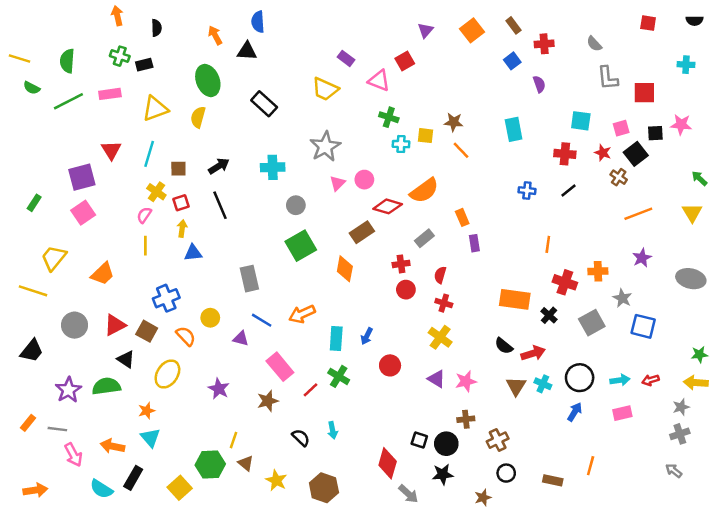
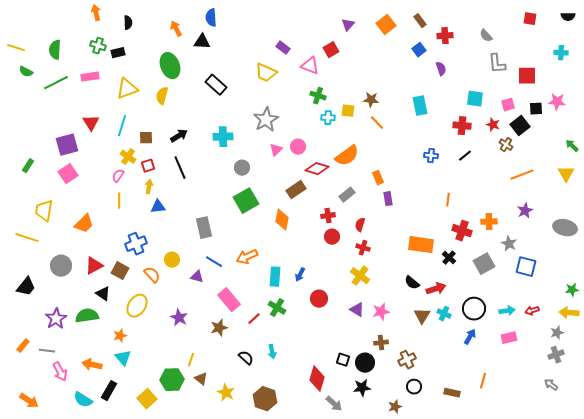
yellow trapezoid: (54, 258) -> (44, 211), turned -30
orange arrow: (35, 490) -> (29, 401), turned 42

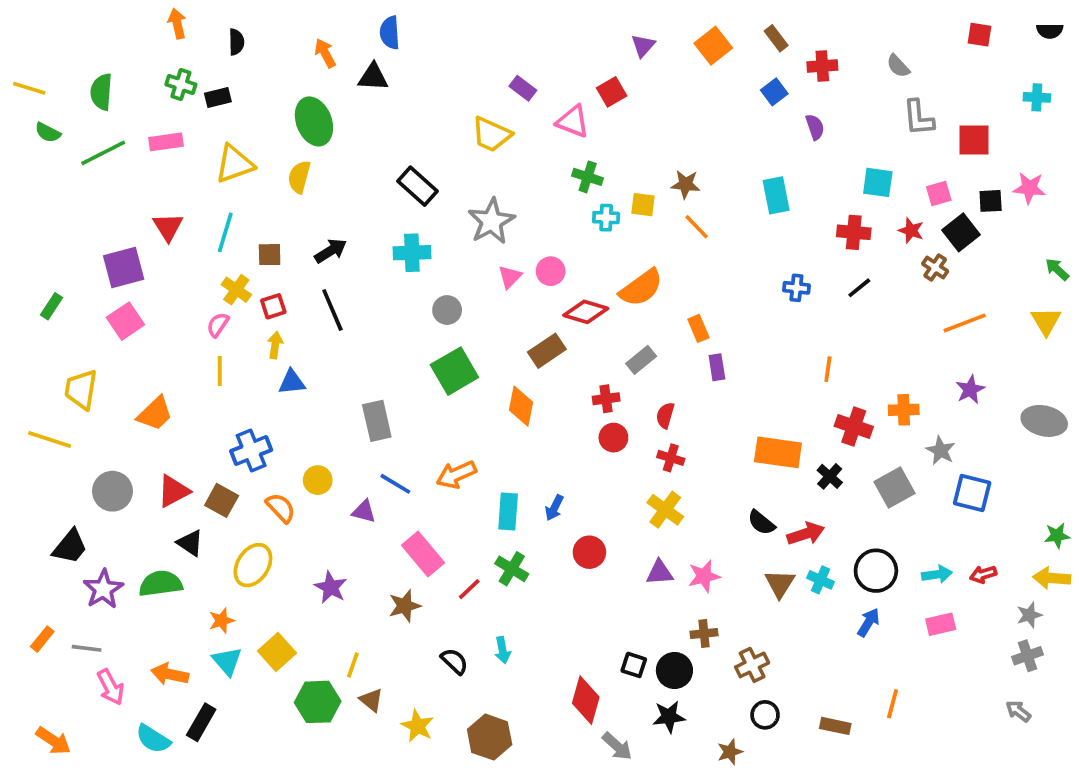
black rectangle: (216, 85) -> (417, 186), moved
black trapezoid: (26, 287) -> (70, 547), moved
purple triangle: (357, 310) -> (660, 573), turned -35
yellow square: (147, 399) -> (277, 652), moved

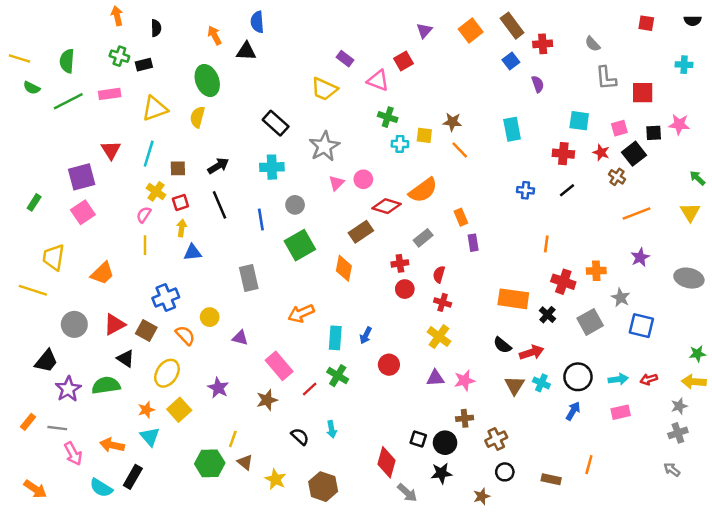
brown rectangle: (776, 38) -> (512, 26), size x1.5
blue line: (395, 484) -> (261, 220), moved, turned 50
yellow square: (277, 652) -> (179, 410), moved

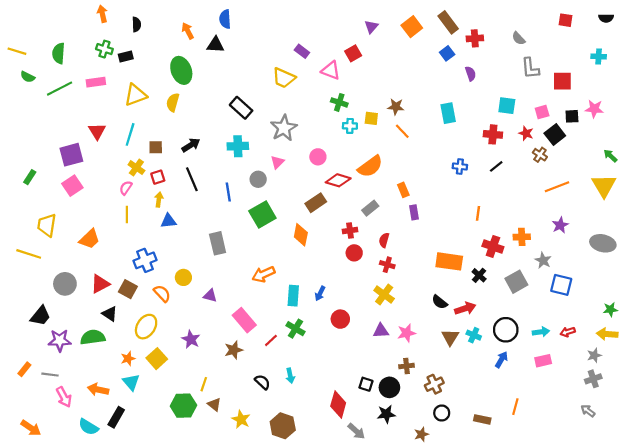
pink triangle: (336, 183) -> (277, 162), moved
yellow triangle: (690, 212) -> (604, 186), size x1.4
purple star: (68, 389) -> (60, 340), turned 30

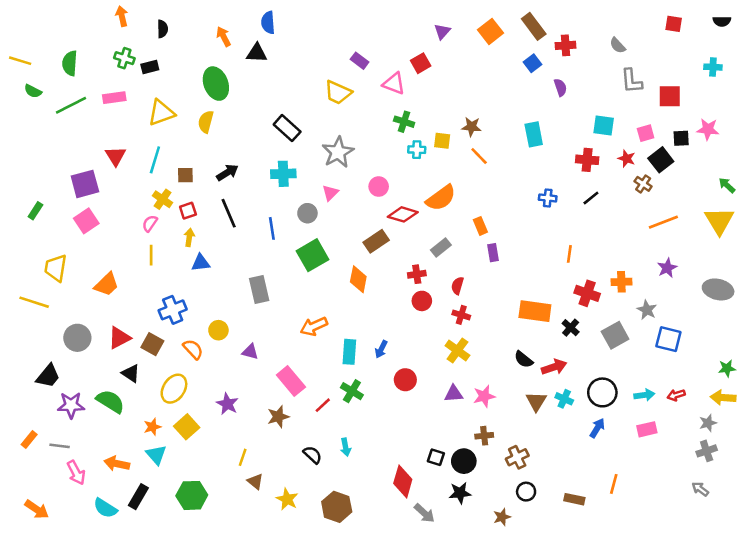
green semicircle: (93, 337) -> (110, 401), turned 40
green hexagon: (183, 406) -> (192, 495), moved

